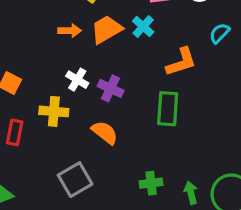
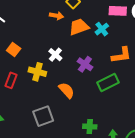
orange arrow: (70, 31) -> (56, 16), moved
purple cross: (111, 88) -> (85, 64), moved
green rectangle: (168, 109) -> (108, 82), turned 50

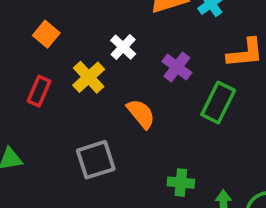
yellow cross: (37, 72) -> (89, 77), turned 30
green rectangle: (108, 82) -> (218, 102), turned -40

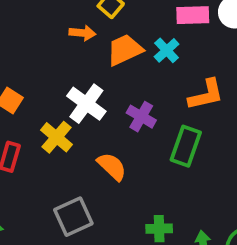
white cross: (123, 47) -> (86, 104), size x1.5

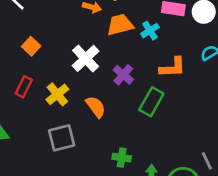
yellow cross: (56, 137) -> (57, 94), moved

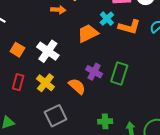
orange trapezoid: (120, 25) -> (88, 33), moved
white cross: (86, 58) -> (48, 51), moved
orange L-shape: (173, 67) -> (129, 27), moved, turned 30
purple cross: (123, 75) -> (94, 72), moved

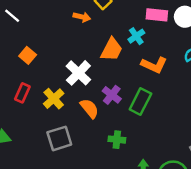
orange L-shape: (129, 27) -> (154, 65), moved
orange trapezoid: (88, 33) -> (112, 49), turned 135
white cross: (48, 51) -> (78, 73), moved
green cross: (105, 121) -> (117, 140), moved

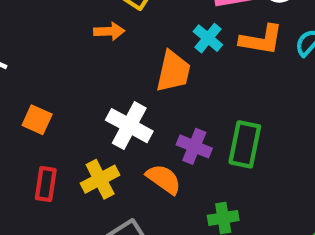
orange L-shape: (154, 65) -> (261, 40), moved
yellow cross: (54, 99) -> (100, 179), turned 30

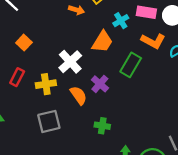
cyan cross: (208, 38) -> (121, 21), moved
green rectangle: (245, 144) -> (131, 65), moved

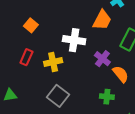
white cross: (70, 62) -> (74, 40), turned -35
orange semicircle: (78, 95) -> (121, 74), moved
gray square: (49, 121) -> (58, 96), turned -35

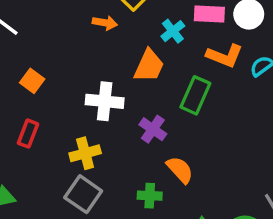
yellow cross: (53, 62) -> (85, 153), moved
orange semicircle: (121, 74) -> (180, 170), moved
green cross: (107, 97) -> (150, 196), moved

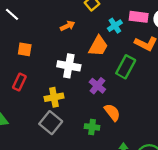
orange arrow: (105, 23) -> (68, 26), moved, turned -40
orange square: (32, 81) -> (25, 49), turned -32

